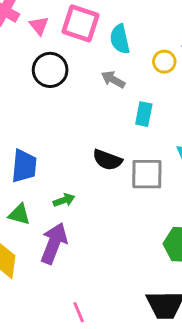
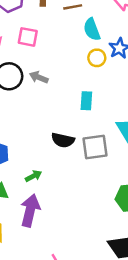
pink square: (81, 23) -> (28, 37), size x0.7
cyan semicircle: (120, 39) -> (92, 29), moved
gray arrow: (113, 80) -> (39, 77), moved

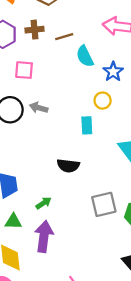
yellow circle: (97, 58) -> (103, 101), moved
gray square: (95, 147) -> (104, 204), moved

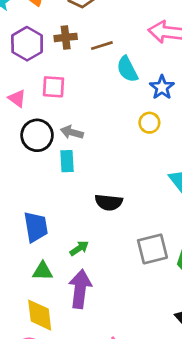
cyan rectangle: (87, 125) -> (67, 161), moved

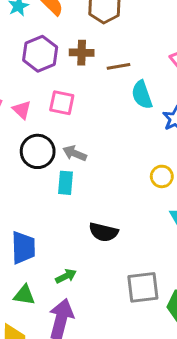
yellow circle: (149, 123) -> (162, 176), moved

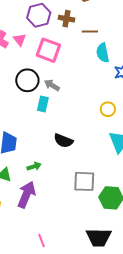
pink square: (62, 103) -> (48, 50), size x1.4
pink triangle: (22, 110) -> (20, 40), moved

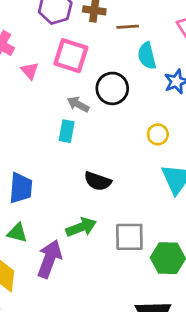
pink triangle: (20, 40) -> (30, 71), moved
black circle: (27, 80) -> (112, 88), moved
green arrow: (34, 166) -> (81, 227), moved, size x1.5

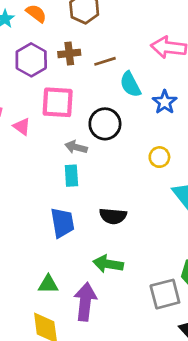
blue trapezoid: (21, 188) -> (62, 223), moved
green arrow: (81, 227) -> (108, 264), turned -136
gray square: (129, 237) -> (165, 294), moved

